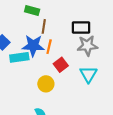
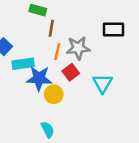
black rectangle: (81, 28) -> (113, 30), moved
blue star: (33, 46) -> (39, 78), moved
gray star: (87, 46) -> (78, 48), moved

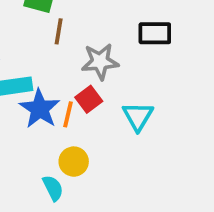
orange line: (57, 52) -> (68, 114), moved
blue star: (39, 78) -> (40, 109), turned 30
yellow circle: (54, 94) -> (74, 162), moved

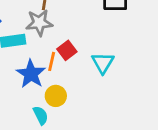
gray star: (100, 62) -> (39, 23), moved
blue star: (40, 109) -> (31, 74), moved

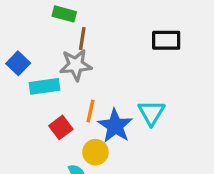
red square: (67, 50) -> (61, 127), moved
blue star: (31, 74) -> (115, 126), moved

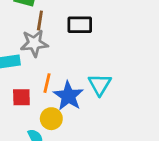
black rectangle: (166, 40) -> (80, 25), moved
red square: (61, 127) -> (21, 97), turned 36

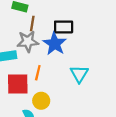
blue star: (68, 96) -> (55, 44), moved
red square: (21, 97) -> (18, 84), size x1.5

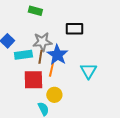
brown line: (32, 24) -> (40, 57), moved
blue star: (55, 44) -> (57, 55), moved

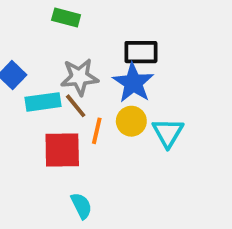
blue star: (57, 55) -> (133, 83), moved
brown line: (40, 57) -> (76, 106), turned -48
yellow circle: (54, 95) -> (131, 121), moved

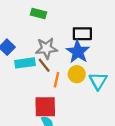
red square: (62, 150) -> (45, 107), moved

